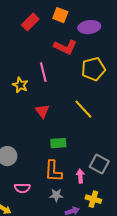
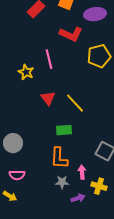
yellow line: (83, 109) -> (75, 103), moved
pink arrow: (80, 176) -> (82, 172), moved
pink semicircle: (22, 188) -> (17, 175), moved

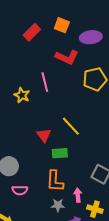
red triangle: (48, 98) -> (44, 135), moved
pink semicircle: (17, 175) -> (20, 190), moved

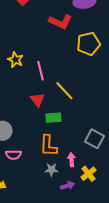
pink line: (45, 82) -> (40, 71), moved
yellow cross: (95, 209) -> (88, 174), turned 35

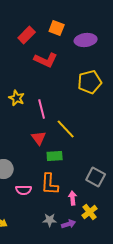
red L-shape: (60, 22) -> (46, 60), moved
pink semicircle: (13, 155) -> (24, 190), moved
gray star: (51, 170) -> (50, 220), moved

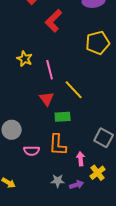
red L-shape: (46, 60) -> (54, 21), turned 110

